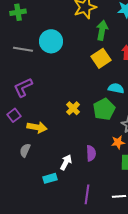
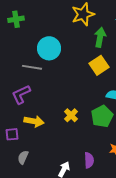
gray line: (23, 49) -> (32, 67), moved
purple square: (14, 115) -> (12, 134), moved, turned 32
yellow arrow: (37, 127) -> (34, 121), moved

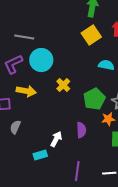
cyan circle: (49, 48) -> (41, 60), moved
green pentagon: (102, 116) -> (94, 99), moved

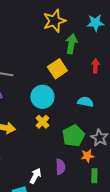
yellow square: (91, 35) -> (57, 69), moved
cyan circle: (41, 60) -> (42, 97), moved

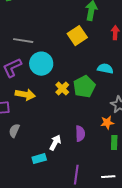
cyan circle: (42, 97) -> (41, 64), moved
green pentagon: (73, 136) -> (84, 87), moved

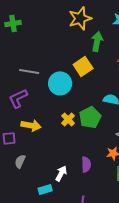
cyan circle: (41, 64) -> (60, 83), moved

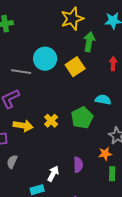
cyan circle: (60, 83) -> (45, 59), moved
yellow cross: (68, 119) -> (51, 121), moved

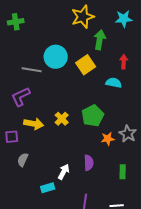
cyan semicircle: (103, 100) -> (114, 83), moved
orange star: (105, 154) -> (108, 139), moved

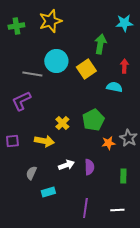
yellow star: (83, 17) -> (50, 21), moved
yellow arrow: (34, 124) -> (44, 141), moved
gray semicircle: (23, 160) -> (31, 173), moved
white arrow: (64, 172) -> (66, 165), moved, turned 42

